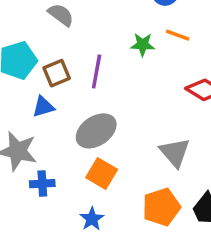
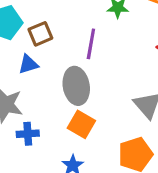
purple line: (97, 72) -> (91, 44), moved
gray ellipse: (96, 131) -> (76, 86), turned -66

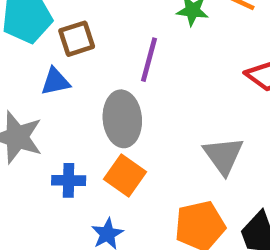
blue cross: (28, 134) -> (69, 180), moved

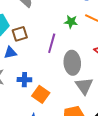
gray ellipse: (122, 119) -> (72, 63), moved
blue cross: (69, 180) -> (24, 80), moved

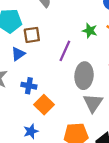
blue triangle: (10, 53) -> (18, 54), turned -32

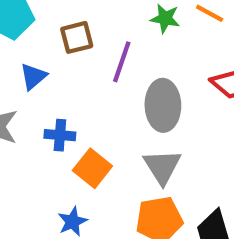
brown square: (32, 35) -> (77, 37), moved
gray triangle: (93, 103) -> (162, 167), moved

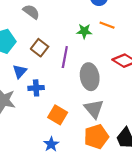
brown square: (77, 37) -> (40, 48), turned -30
blue cross: (60, 135) -> (36, 88), moved

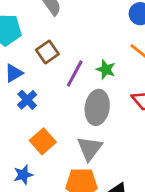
green star: (84, 31) -> (106, 69), moved
blue cross: (36, 88) -> (27, 100), turned 32

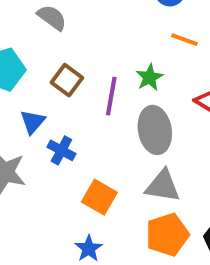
green star: (106, 69) -> (150, 77), turned -30
gray triangle: (90, 148) -> (163, 186), turned -40

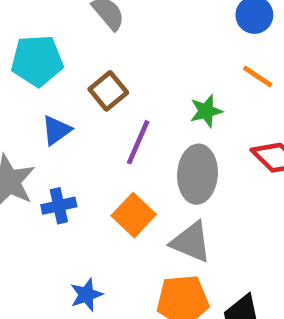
purple line: (111, 96) -> (138, 142), moved
blue cross: (61, 150) -> (59, 206), moved, turned 36
orange square: (99, 197) -> (134, 215), moved

